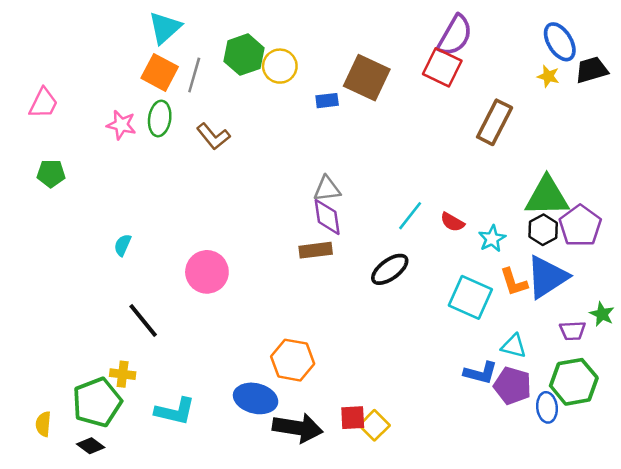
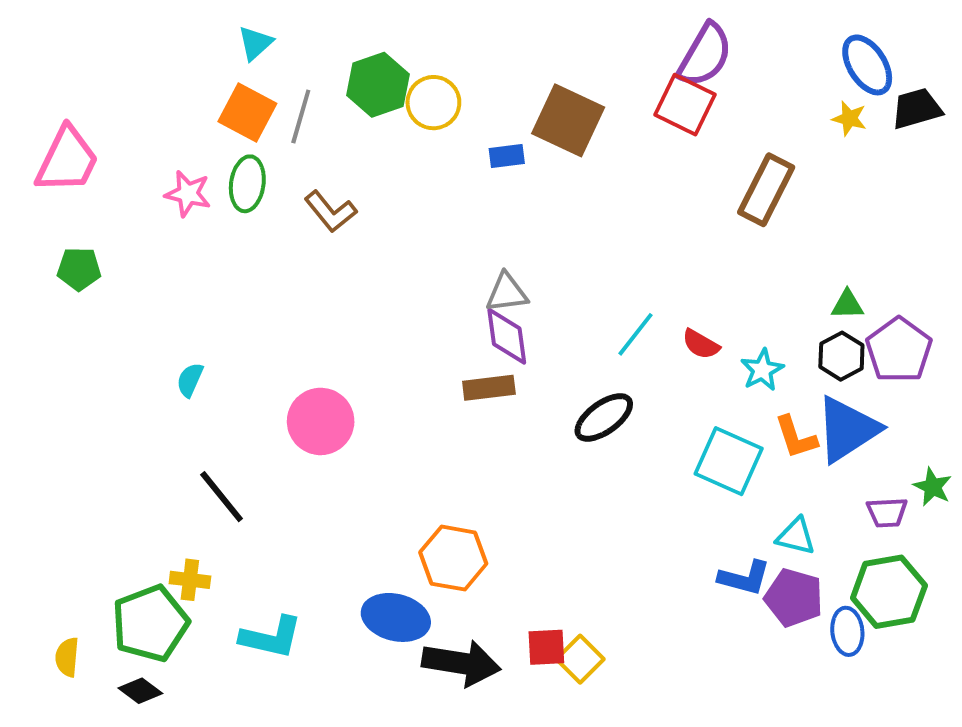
cyan triangle: (165, 28) -> (255, 43), size x0.7
pink trapezoid: (43, 103) -> (67, 160), size x1.4
green triangle: (547, 196) -> (847, 305), size x0.5

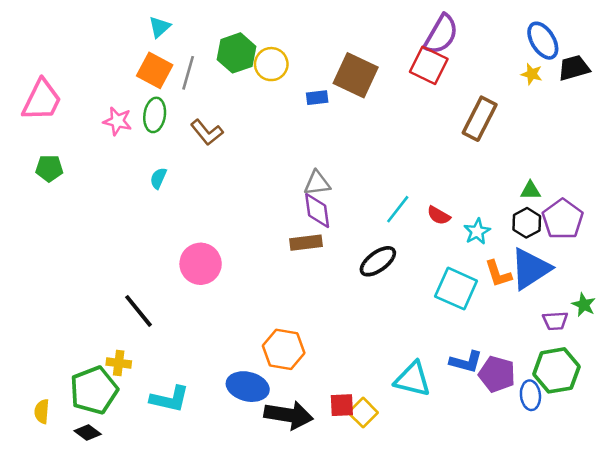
cyan semicircle: (190, 380) -> (158, 178), moved
cyan triangle: (796, 536) -> (413, 379), moved, size x1.5

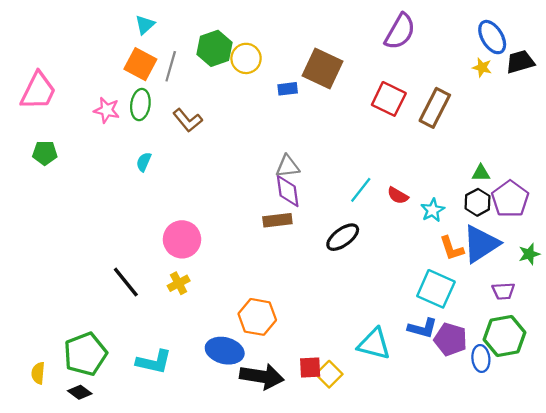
red square: (429, 65) -> (389, 99), moved
cyan square: (456, 289) -> (436, 289), moved
green star: (584, 305) -> (529, 254), moved, turned 30
yellow cross: (119, 363) -> (179, 283), moved, turned -35

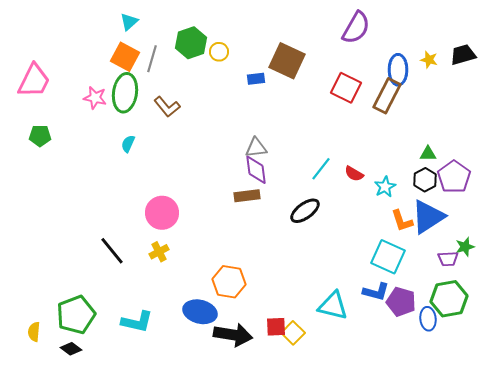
blue ellipse: (492, 37) -> (398, 70), moved, turned 32
yellow circle: (246, 58) -> (219, 52), size x0.7
green ellipse: (140, 105) -> (125, 93), size x1.4
green star: (529, 254) -> (465, 247), moved

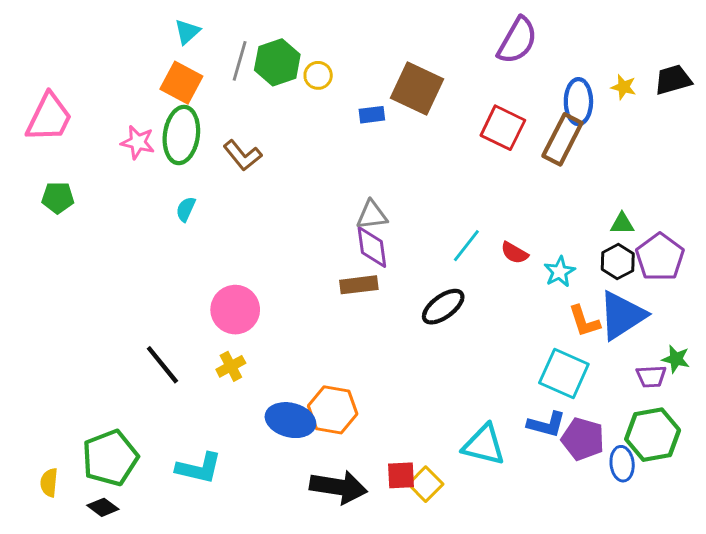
gray line: (152, 59) -> (240, 61), moved
green star: (465, 247) -> (676, 359), turned 30
blue ellipse: (200, 312) -> (290, 420), moved

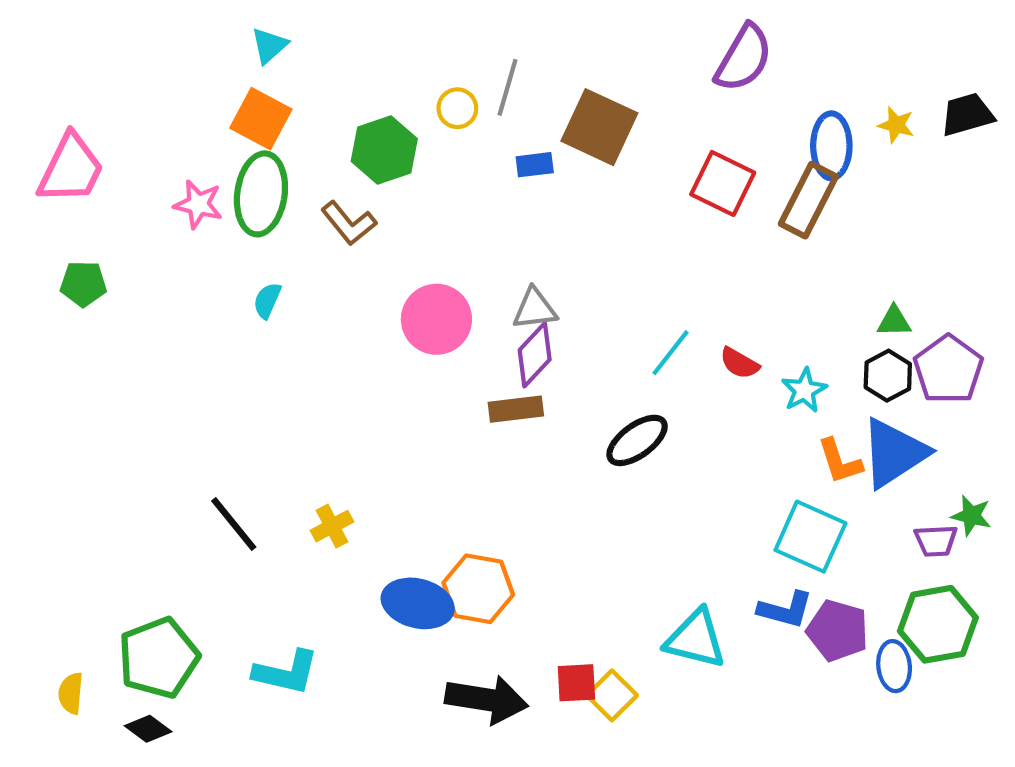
gray line: (240, 61) -> (508, 87), moved
green hexagon: (277, 62) -> (384, 150), moved
purple diamond: (372, 247) -> (535, 355), turned 51
pink circle: (235, 310) -> (436, 319), moved

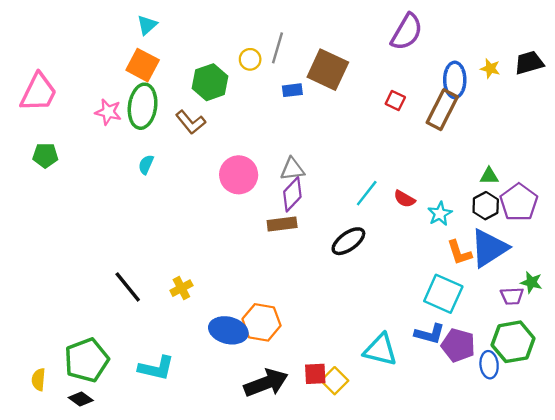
red square: (723, 183) -> (395, 101), size x0.6
black arrow: (487, 700) -> (266, 383), turned -30

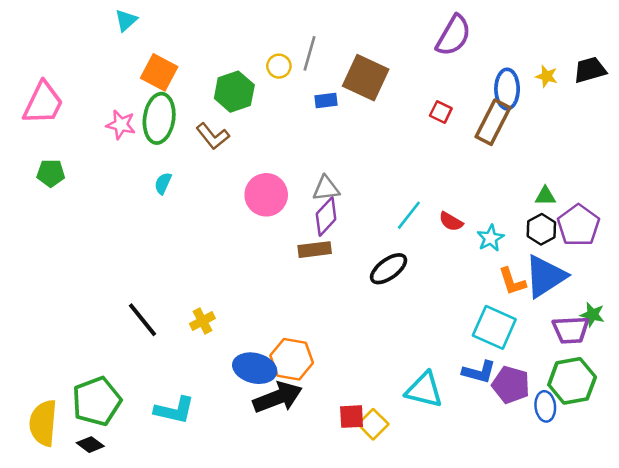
cyan triangle: (147, 25) -> (126, 20), moved
purple trapezoid: (512, 296) -> (571, 330), size x1.4
yellow semicircle: (38, 380) -> (43, 423), size x1.8
black arrow: (266, 383) -> (278, 397), moved

